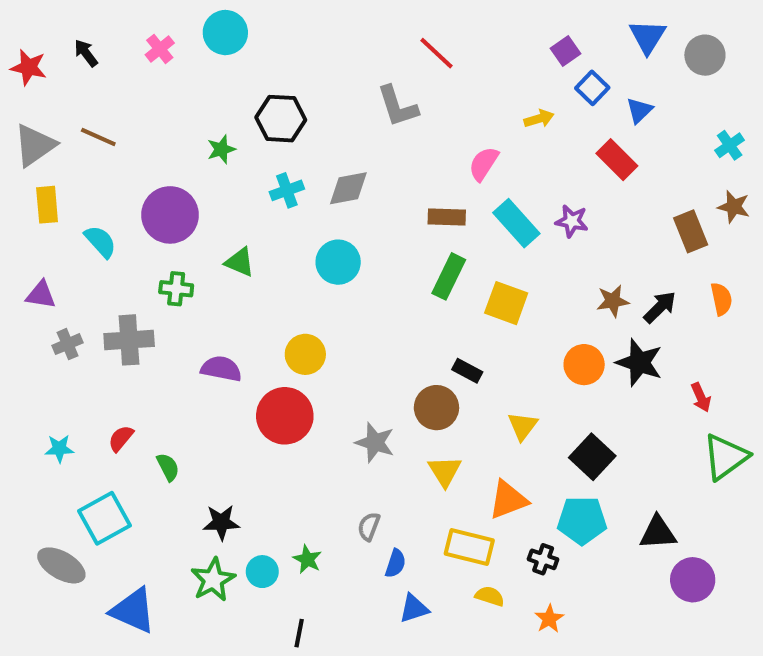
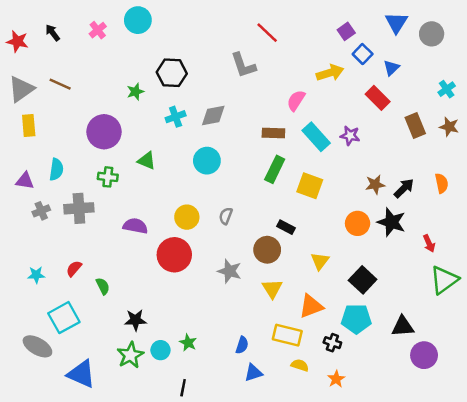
yellow arrow: (539, 119) -> (330, 73), size x1.5
brown rectangle: (691, 231) -> (415, 125), moved
cyan semicircle: (100, 242) -> (56, 169), moved, turned 50
gray semicircle: (369, 526) -> (226, 216), moved

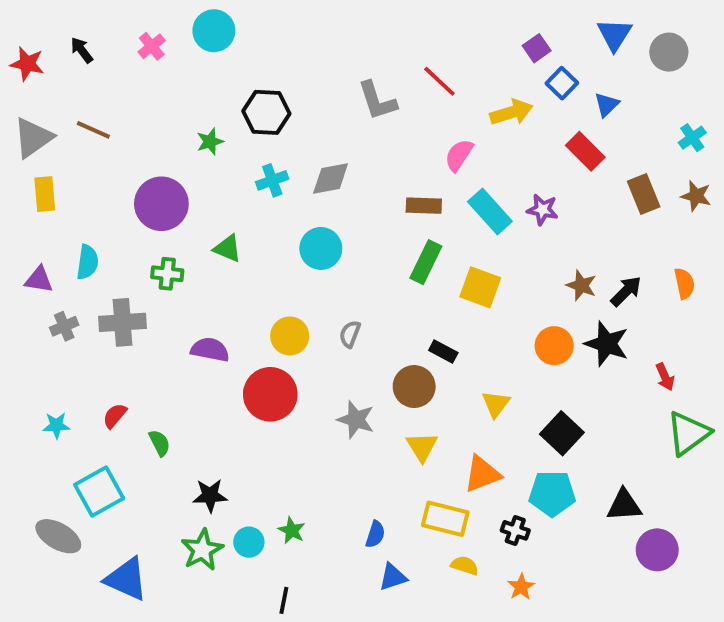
red line: (267, 33) -> (439, 81), moved
brown star: (375, 184) -> (581, 285), turned 30

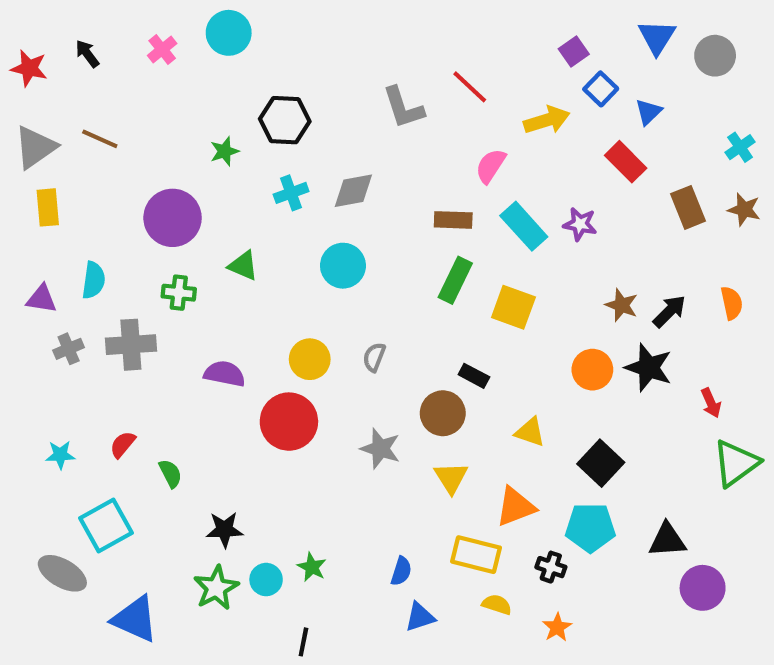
yellow triangle: (496, 404) -> (530, 432), turned -48

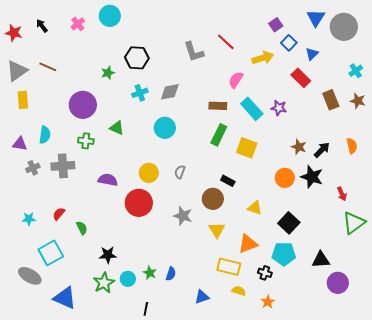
gray circle: (715, 56) -> (344, 27), size x1.4
blue semicircle: (401, 571) -> (171, 274), moved

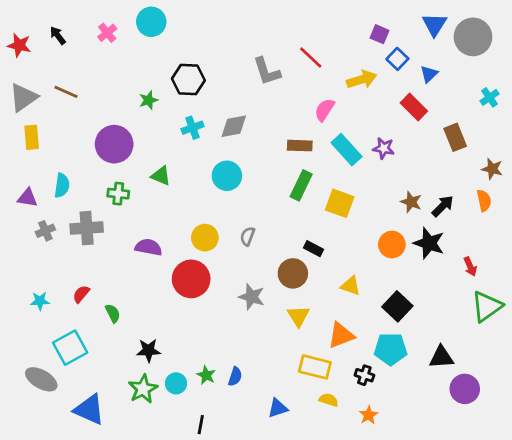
purple square: (276, 25) -> (380, 34), turned -32
brown star: (358, 101) -> (492, 169), moved

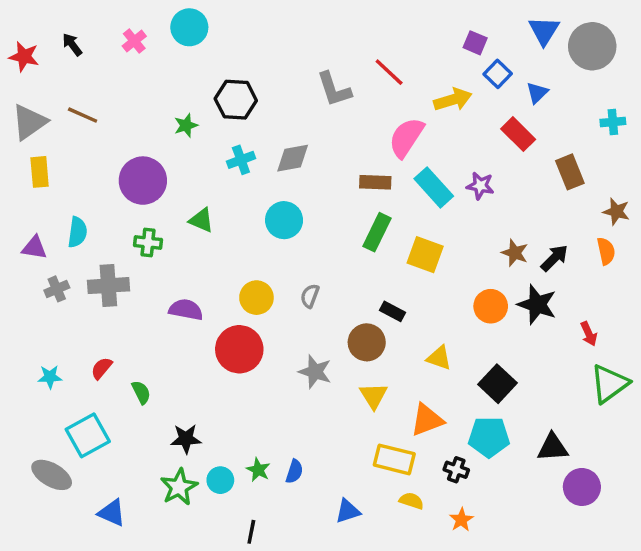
cyan cross: (490, 97) -> (613, 122), turned 30
pink semicircle: (325, 110) -> (406, 137), size x1.4
blue triangle: (89, 410) -> (112, 513), size x0.7

